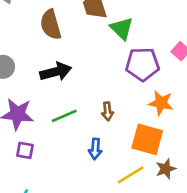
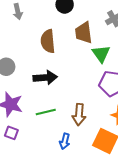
brown arrow: (108, 111) -> (79, 115), size x1.5

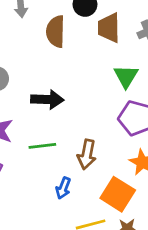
brown trapezoid: (84, 33) -> (109, 28), moved
brown semicircle: (48, 41) -> (56, 31), moved

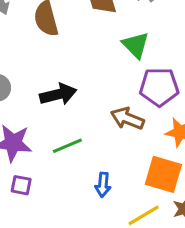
brown arrow: (87, 154) -> (127, 119), moved, turned 116

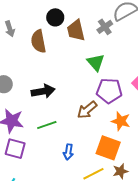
brown arrow: (127, 119) -> (87, 110), turned -65
purple square: (21, 185) -> (15, 149), size x1.5

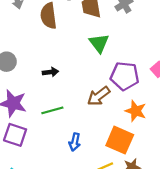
green triangle: (96, 62) -> (99, 43), moved
black arrow: (43, 91) -> (50, 72), size x0.6

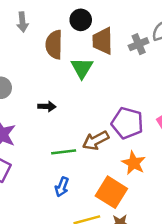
green triangle: (99, 43) -> (82, 68), moved
green line: (52, 110) -> (64, 152), moved

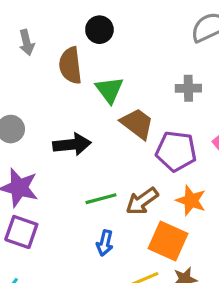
brown trapezoid: (103, 41) -> (137, 124), moved, turned 136
gray cross: (139, 44) -> (188, 88), moved, turned 30
black arrow: (47, 106) -> (72, 144), size x1.6
brown arrow: (96, 141) -> (142, 201), moved

